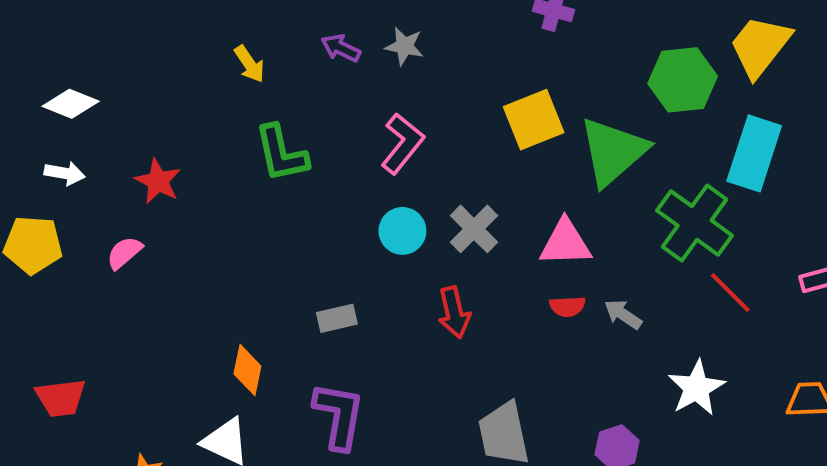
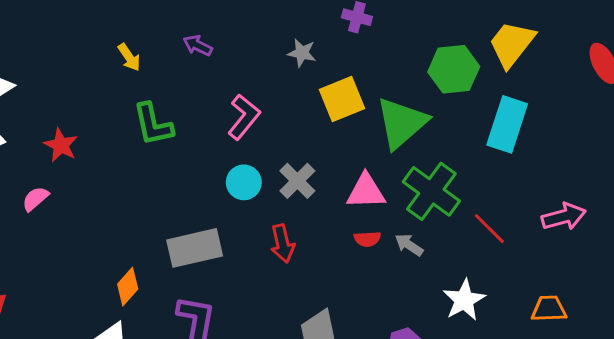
gray star: (404, 46) -> (302, 53), moved
green cross: (695, 223) -> (431, 191), moved
gray rectangle: (337, 318) -> (195, 248), size x1.8
orange diamond: (247, 370) -> (128, 287), turned 30

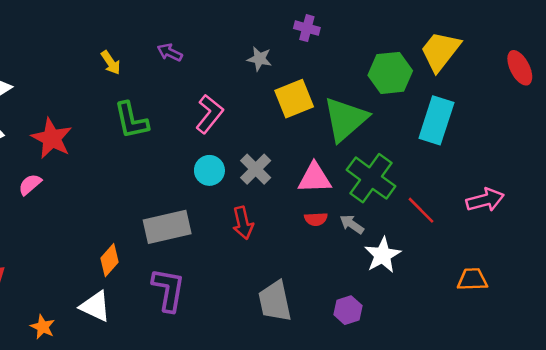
red star: (61, 145) -> (52, 138), size x1.4
white star: (464, 300) -> (383, 255), moved

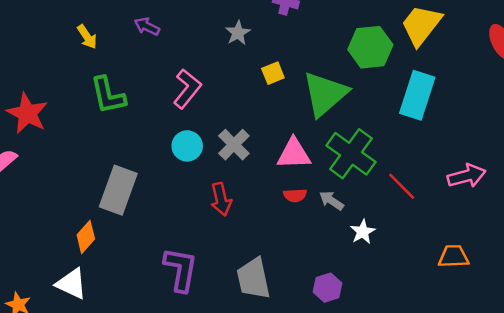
gray star: (259, 59) -> (238, 33), turned 30
yellow square: (294, 99) -> (273, 73), size x0.6
gray rectangle: (167, 227) -> (118, 190), moved, turned -57
white star: (383, 255) -> (363, 232), size x0.7
purple L-shape: (168, 290) -> (181, 269), moved

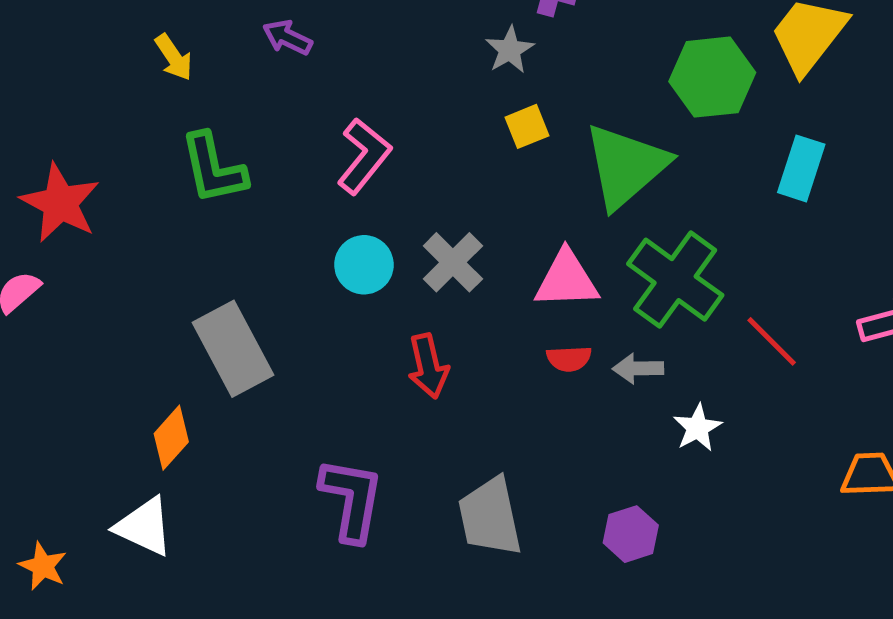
gray star: (238, 33) -> (510, 50), moved
cyan rectangle: (417, 95) -> (801, 168), size x0.7
gray rectangle: (118, 190) -> (233, 349), turned -48
gray arrow: (331, 201) -> (638, 369), turned -35

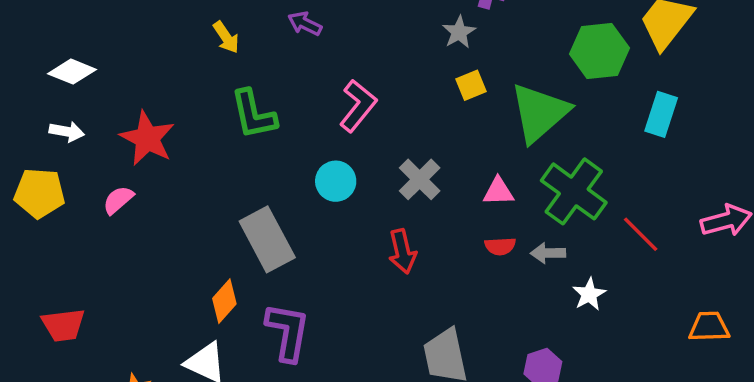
cyan circle: (364, 265) -> (336, 181), moved
pink triangle: (567, 280) -> (498, 191), size x0.7
purple L-shape: (352, 499) -> (288, 332), moved

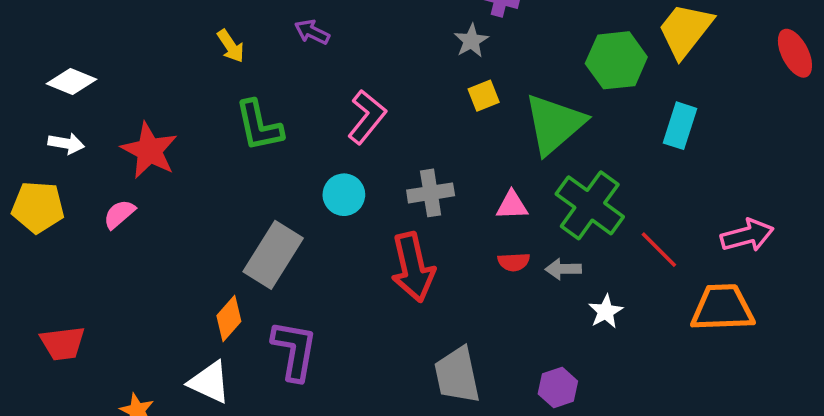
gray cross: (420, 179) -> (431, 193), turned 36
gray rectangle: (267, 239) -> (273, 255), turned 60
red arrow: (402, 251) -> (413, 267), size x1.5
orange trapezoid: (709, 327) -> (722, 308), moved, size x1.5

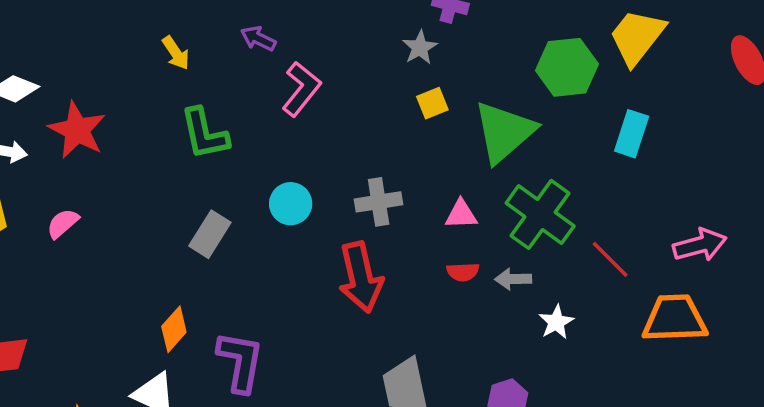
pink L-shape: (367, 117) -> (301, 89), moved
red star: (149, 150) -> (77, 130), moved
gray rectangle: (273, 255) -> (210, 234), moved, size x0.7

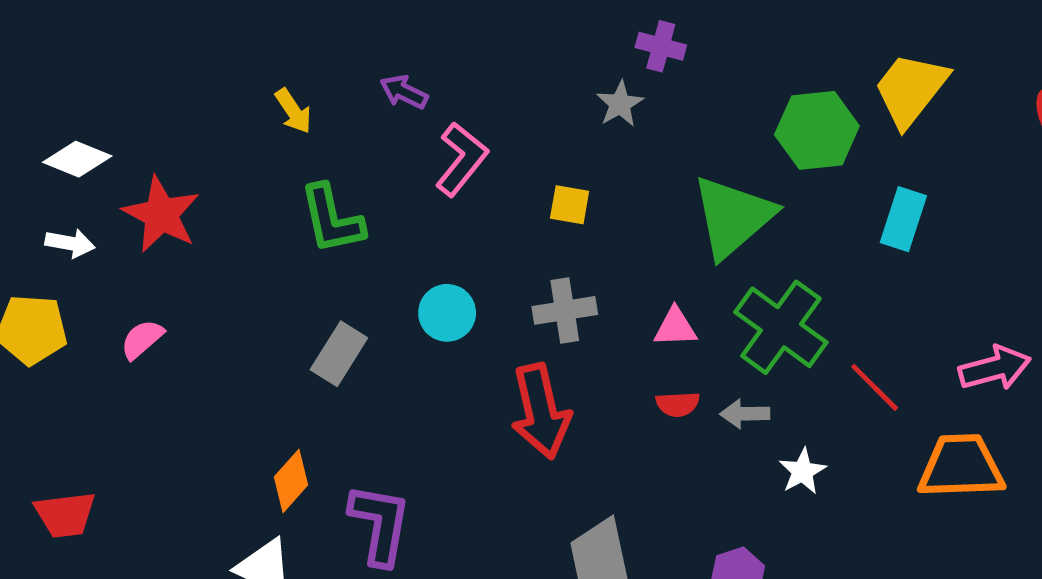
yellow square: (432, 103) -> (570, 205), moved, turned 32

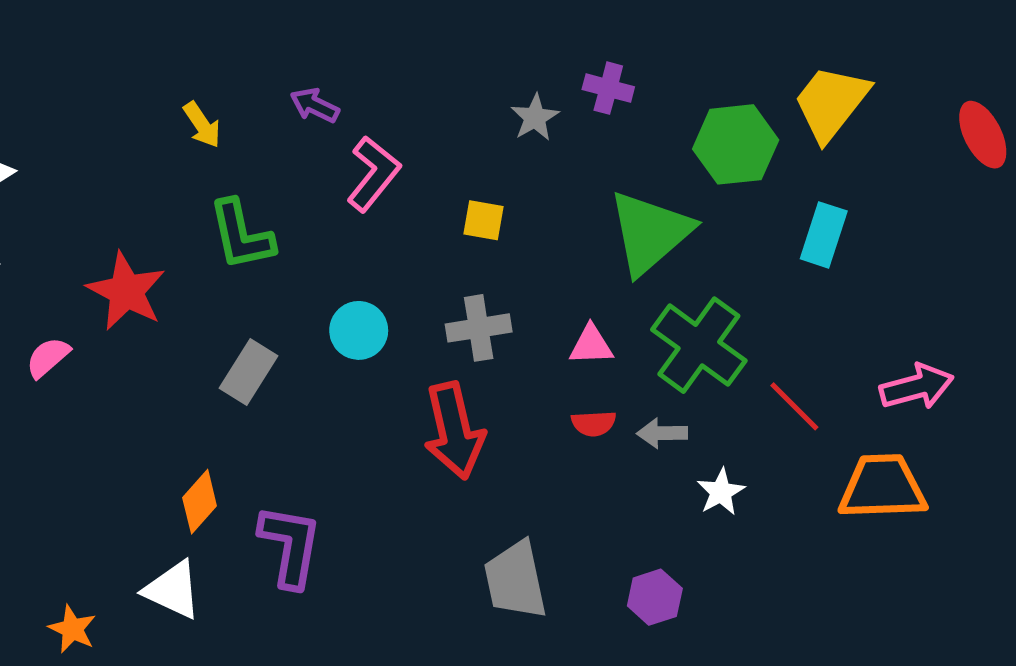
purple cross: (661, 46) -> (608, 88), moved
red star: (161, 214) -> (126, 291), moved

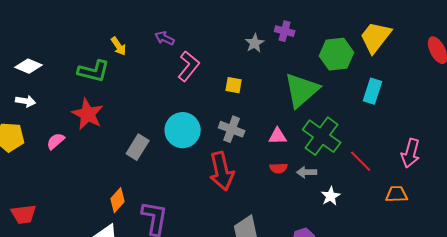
green L-shape: (241, 235) -> (94, 71), moved, turned -64
gray cross: (479, 328) -> (232, 129), turned 30
cyan circle: (359, 330) -> (183, 130), size x1.5
pink arrow: (917, 387) -> (411, 153), turned 120
orange trapezoid: (882, 487) -> (397, 194), size x0.6

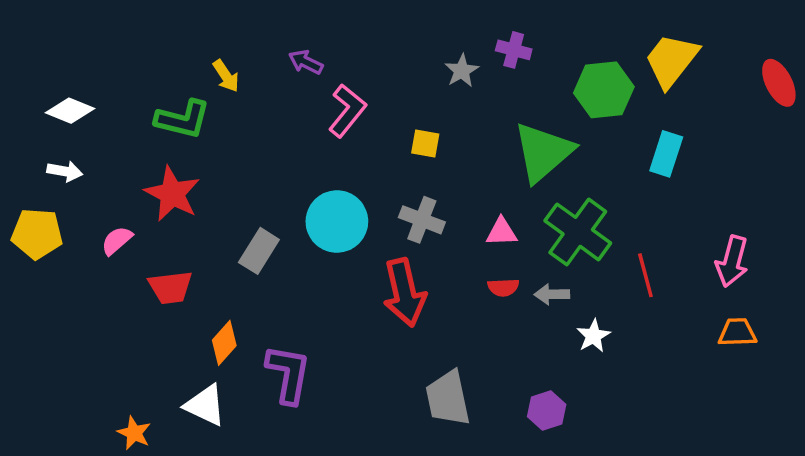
red line: (361, 161) -> (645, 275), turned 30
orange trapezoid: (397, 194) -> (737, 332), moved
red trapezoid: (24, 214) -> (170, 287), moved

